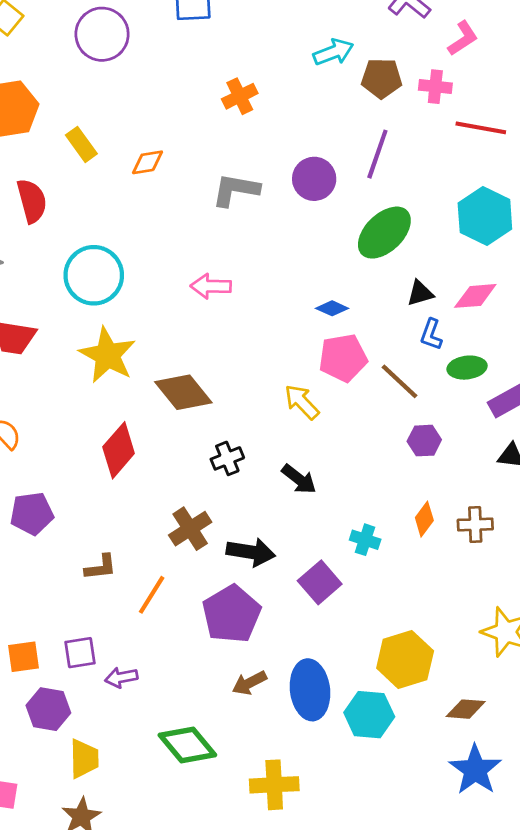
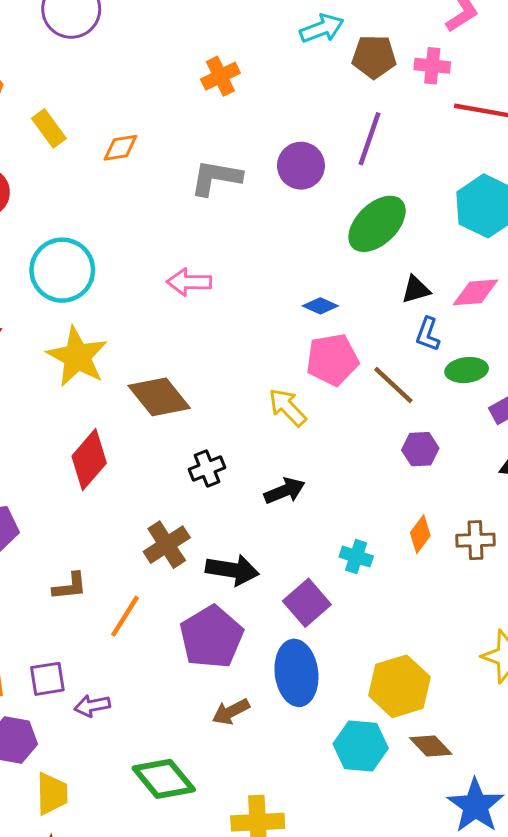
black arrow: (299, 479) -> (285, 491), turned -60
blue ellipse: (310, 690) -> (296, 673), moved
brown diamond: (466, 709) -> (431, 746), moved, turned 42

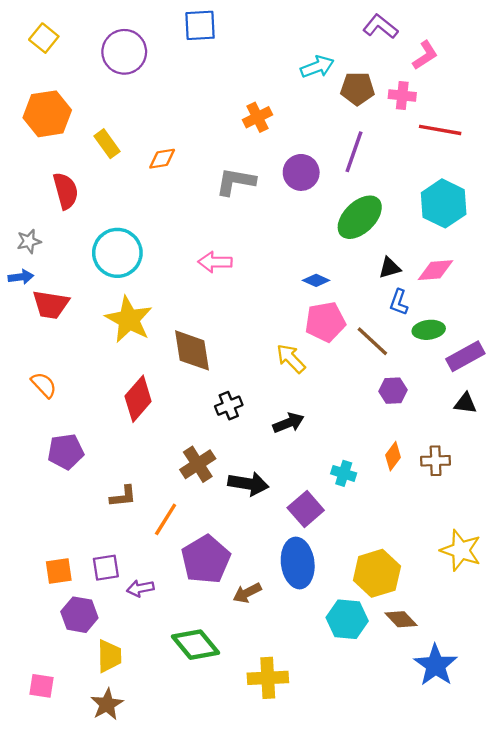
orange cross: (220, 76) -> (257, 117), moved
brown diamond: (159, 397) -> (192, 350), turned 30
purple pentagon: (211, 637) -> (206, 560), moved

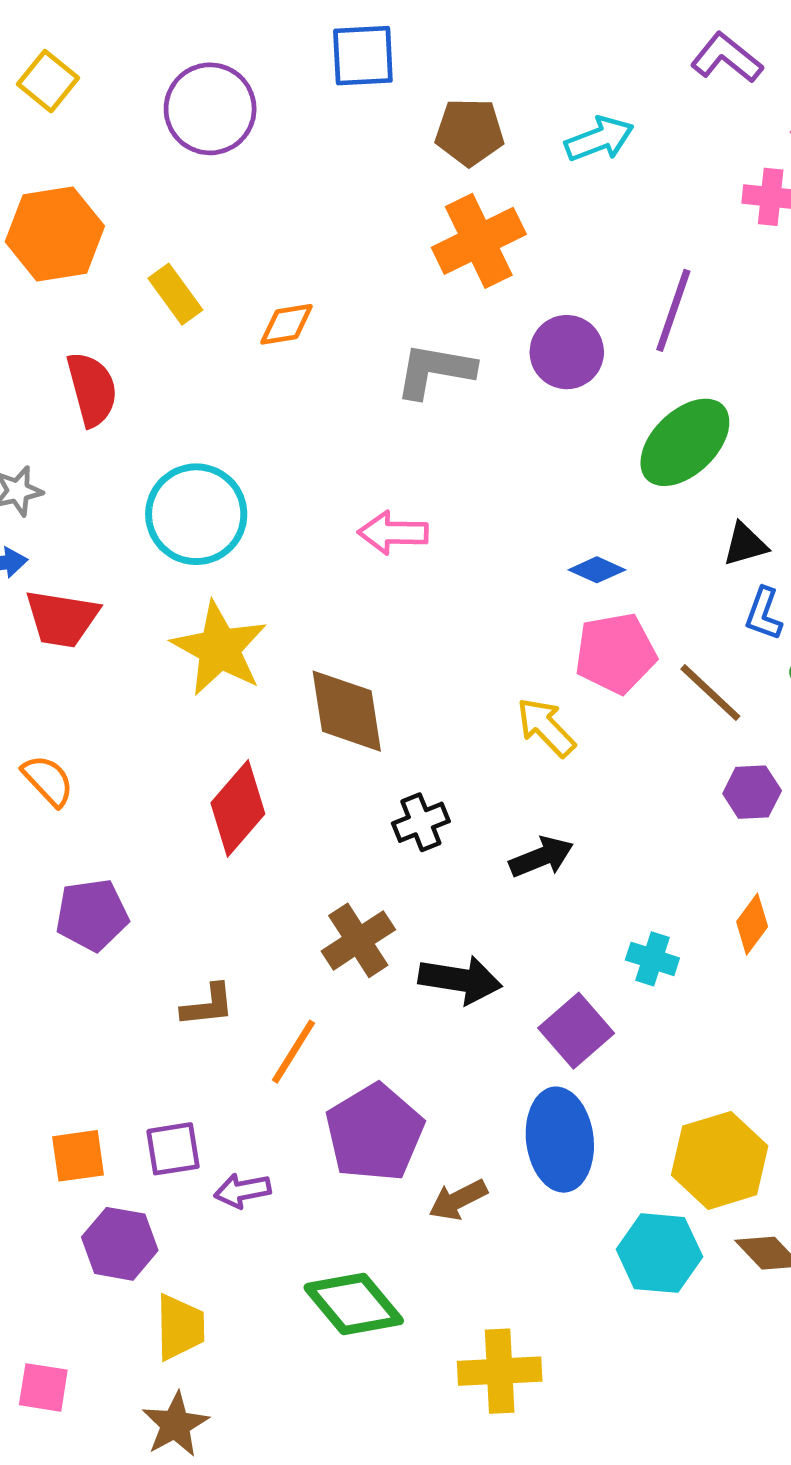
brown pentagon: (357, 89) -> (470, 132), moved
orange cross: (257, 117) -> (479, 241), size x1.5

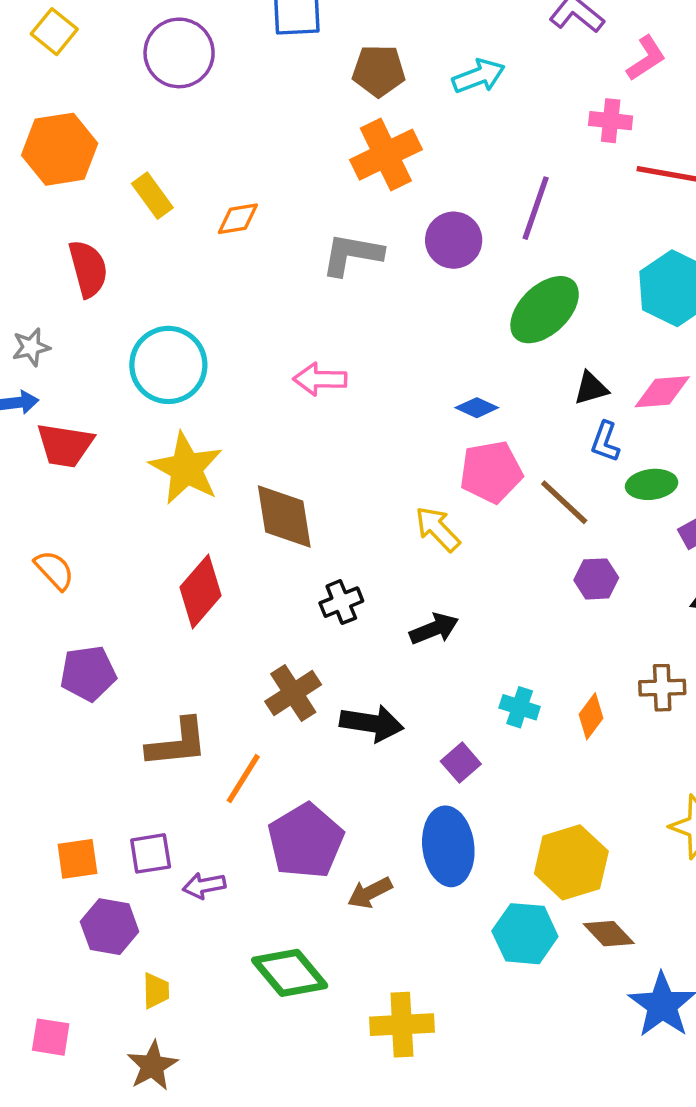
orange diamond: (752, 924) -> (591, 716), moved
brown L-shape: (208, 1005) -> (177, 743), size x1.5
purple square: (576, 1031) -> (461, 763), size x0.7
yellow trapezoid: (180, 1327) -> (156, 991), size x0.7

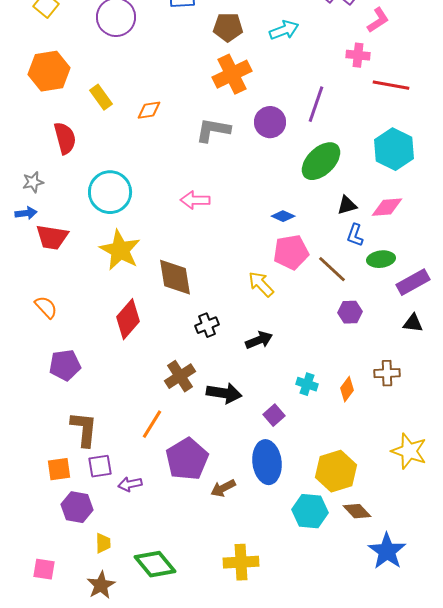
brown L-shape: (177, 743) -> (84, 429), moved, turned -78
green diamond: (290, 973) -> (155, 564), moved

